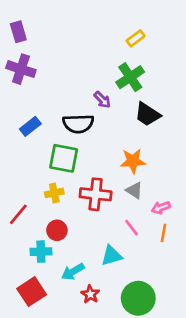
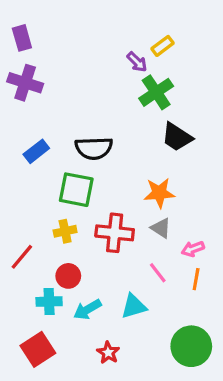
purple arrow: (102, 100) -> (137, 62), moved
cyan arrow: (73, 272) -> (87, 309), moved
green circle: (138, 298) -> (191, 346), moved

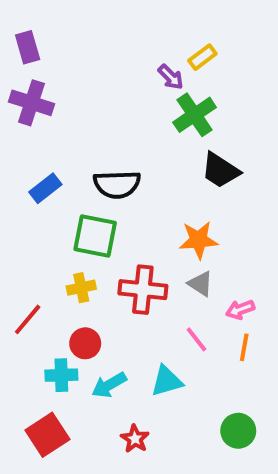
green circle: (191, 346) -> (238, 431), size x0.7

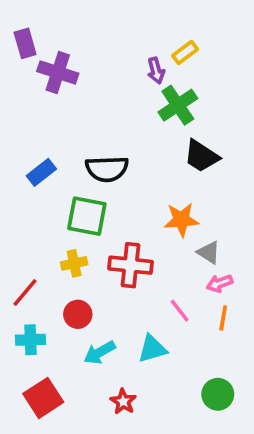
purple arrow: (171, 77) -> (156, 71), turned 30
purple cross: (32, 103) -> (58, 72), moved
gray triangle: (200, 284) -> (209, 252), moved
cyan cross: (61, 375) -> (31, 340), moved

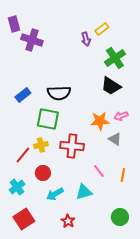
green cross: (178, 105) -> (115, 58), moved
pink arrow: (220, 283) -> (121, 116), moved
red line: (25, 292) -> (23, 155), moved
cyan cross: (31, 340) -> (17, 187), turned -35

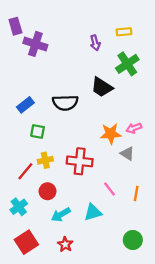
yellow rectangle: (102, 29) -> (124, 32), moved, turned 32
black trapezoid: (111, 86) -> (102, 87), moved
green square: (48, 119) -> (38, 131), moved, size x0.6
red star: (68, 221) -> (65, 244), moved

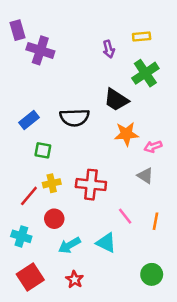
orange star: (111, 134) -> (126, 134), moved
cyan cross: (19, 207) -> (21, 236), turned -35
cyan triangle: (93, 212) -> (106, 243), turned 42

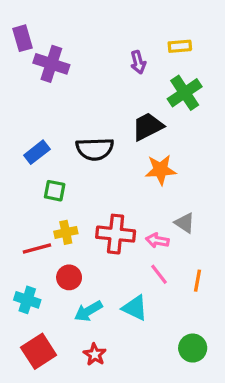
black trapezoid: (116, 100) -> (148, 126), turned 120
pink arrow: (153, 147) -> (157, 240), moved, turned 30
red line: (29, 196) -> (37, 248), turned 35

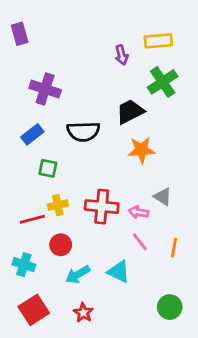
yellow rectangle: (180, 46) -> (158, 41), size x1.4
purple cross: (51, 64) -> (45, 89), moved

